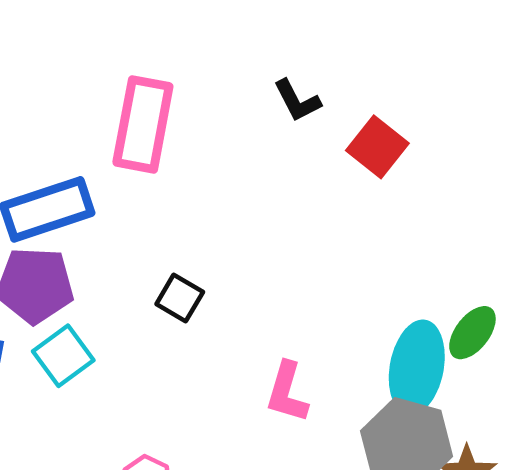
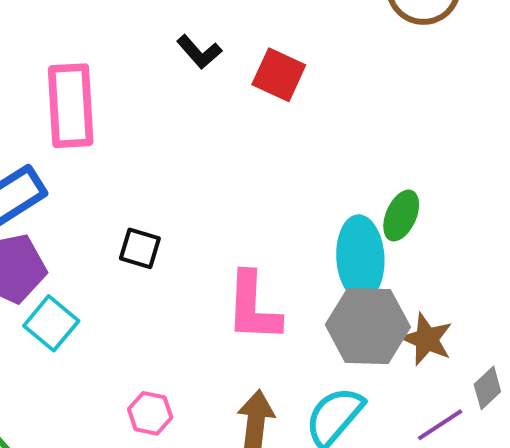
pink L-shape: (287, 392) -> (253, 307), size x1.4

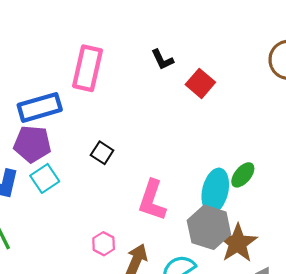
brown star: (427, 339) -> (238, 243), size x1.4
pink hexagon: (150, 413) -> (104, 244), moved

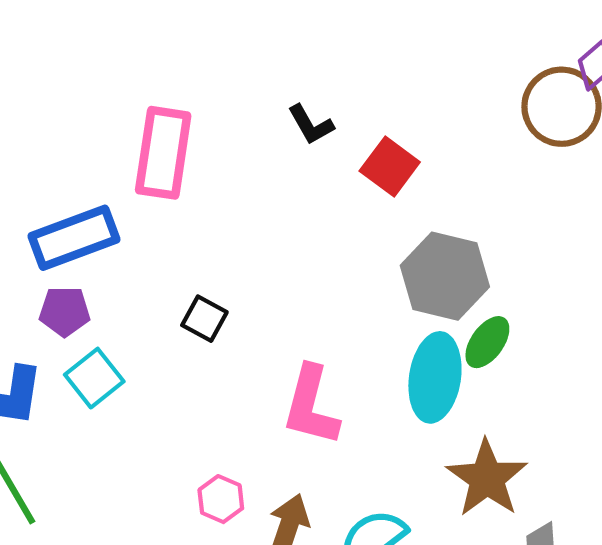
purple pentagon: (32, 144) -> (65, 311), size x0.7
gray hexagon: (209, 227) -> (445, 276), moved

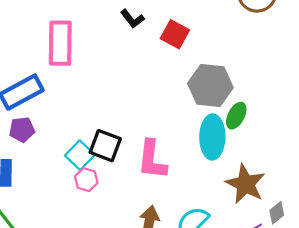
black square: (204, 319) -> (105, 146), moved, size x1.4
cyan square: (94, 378) -> (80, 155), moved
pink hexagon: (221, 499) -> (86, 180), moved

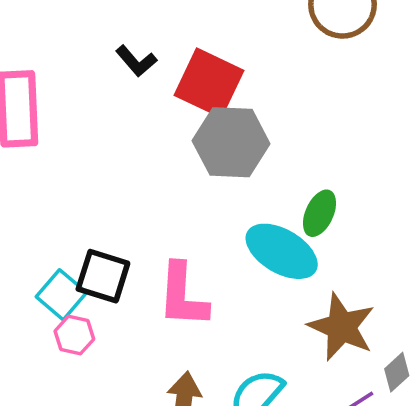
red square: (175, 34) -> (209, 83), size x1.4
gray hexagon: (210, 85) -> (231, 142), moved
cyan ellipse: (212, 137) -> (282, 251), turned -57

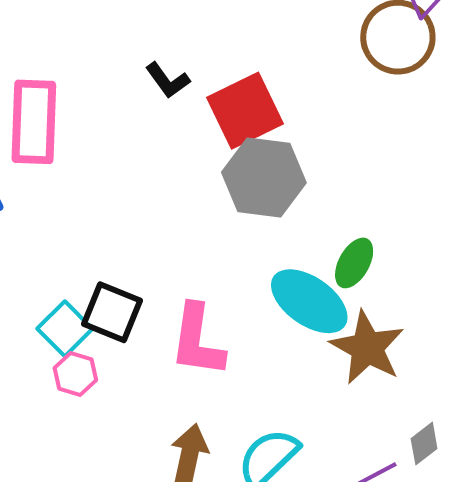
red square: (209, 83) -> (245, 111), turned 34
brown star: (342, 327) -> (367, 348), moved

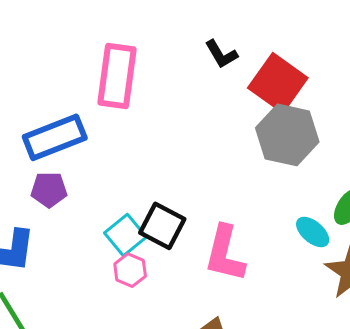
red square: (245, 111) -> (278, 83), turned -34
cyan ellipse: (309, 301) -> (313, 232), size x0.6

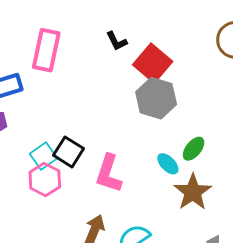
pink hexagon: (130, 270) -> (45, 180), size x1.5

